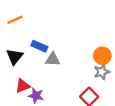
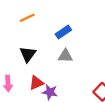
blue rectangle: (39, 46) -> (63, 32), moved, turned -56

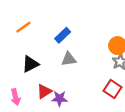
black triangle: (28, 54) -> (30, 64), turned 36

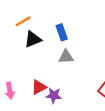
blue rectangle: (63, 35) -> (62, 32), turned -70
black triangle: (30, 64) -> (33, 39), moved

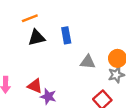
gray triangle: (66, 57) -> (88, 62), moved
red triangle: (39, 87) -> (35, 86), turned 42

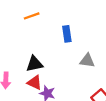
black triangle: (36, 38) -> (34, 64), moved

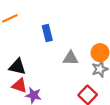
black triangle: (34, 64) -> (17, 67), turned 30

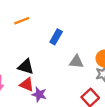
blue rectangle: (47, 33) -> (56, 37), turned 40

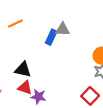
gray triangle: (76, 62) -> (63, 29), moved

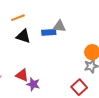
blue rectangle: (51, 37) -> (49, 32), turned 56
black triangle: (23, 70) -> (23, 36), moved

